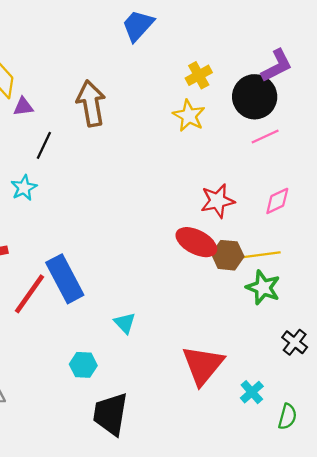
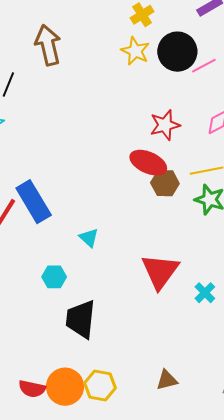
black circle: (255, 97) -> (177, 52), moved
brown hexagon: (228, 255) -> (165, 183), moved

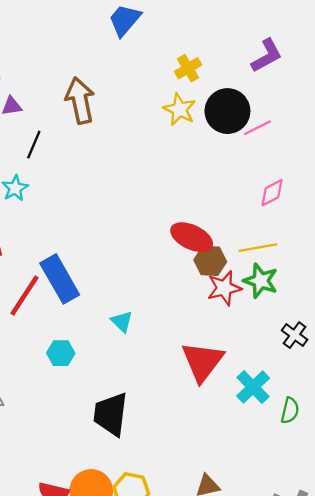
red star: (165, 125) -> (224, 288), moved
cyan hexagon: (54, 277) -> (61, 353), moved
cyan cross: (205, 293) -> (253, 387), size x1.4

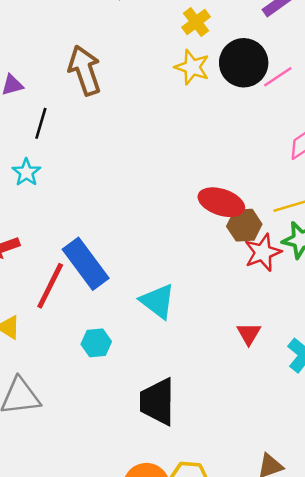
cyan triangle: (122, 321) -> (158, 301), size x1.5
red triangle: (202, 361) -> (249, 334), size x0.5

